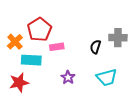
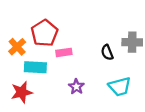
black semicircle: (95, 47) -> (107, 52), turned -40

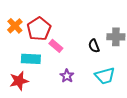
orange cross: (17, 47) -> (15, 26), moved
pink rectangle: (64, 52) -> (56, 46), turned 48

